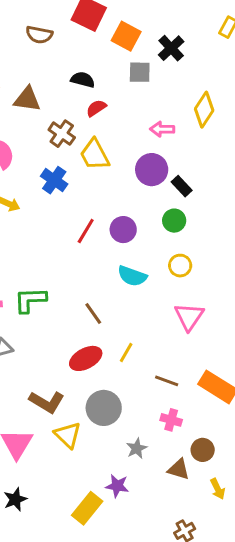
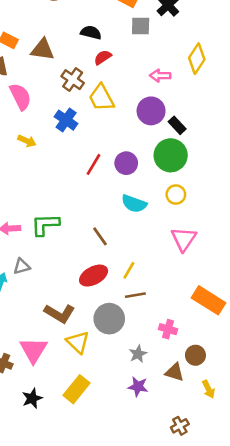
green circle: (174, 221) -> (171, 155), size x1.6
brown line: (167, 381) -> (135, 295), moved, turned -30
purple star: (117, 486) -> (138, 387), moved
yellow rectangle: (87, 508) -> (77, 389), moved

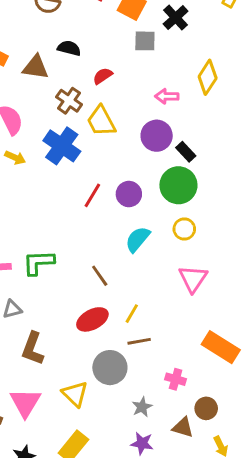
black semicircle: (91, 32) -> (69, 48), moved
blue cross: (66, 120) -> (62, 146), size x1.4
yellow arrow: (27, 141) -> (15, 158), moved
cyan semicircle: (134, 204) -> (138, 239), turned 110
brown L-shape: (60, 313) -> (33, 349), moved, turned 80

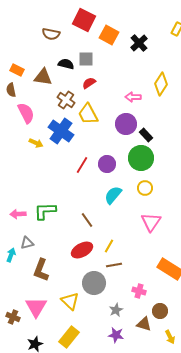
gray square: (145, 41) -> (86, 59), moved
yellow arrow: (15, 158) -> (36, 143), moved

